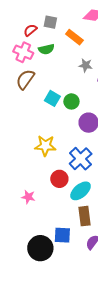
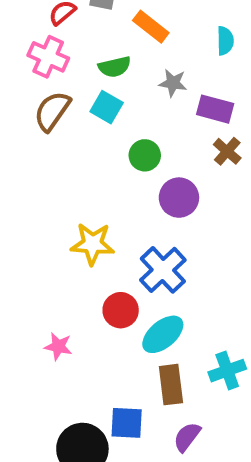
green semicircle: (46, 49) -> (115, 67), moved
cyan square: (52, 98) -> (107, 107), moved

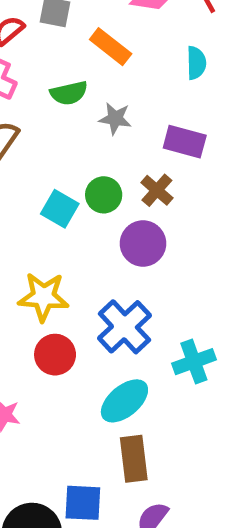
gray star: (173, 83) -> (115, 118), moved
cyan square: (107, 107) -> (60, 209), moved
brown cross: (227, 151) -> (157, 190), moved
red circle: (121, 310) -> (55, 355), moved
cyan cross: (227, 371) -> (194, 362), moved

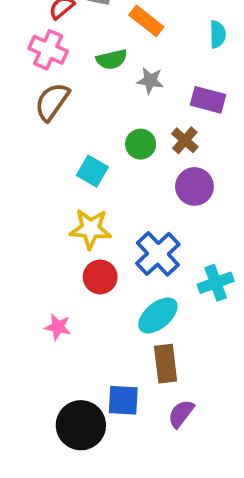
cyan square: (60, 209) -> (92, 171), moved
purple circle: (143, 243) -> (194, 186), moved

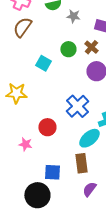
yellow star: (91, 229) -> (16, 93), moved
red circle: (100, 277) -> (47, 127), moved
cyan ellipse: (158, 315) -> (89, 138), moved
blue square: (123, 400) -> (52, 172), moved

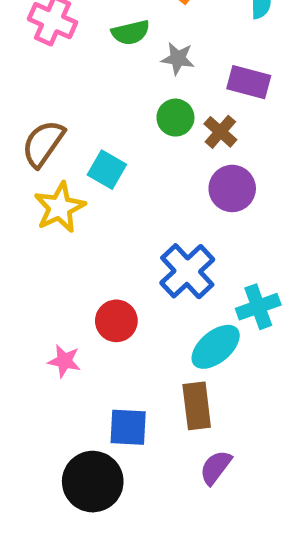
brown semicircle: (22, 27) -> (43, 144), moved
green circle: (68, 49) -> (175, 118), moved
yellow star: (16, 93) -> (60, 207), moved, turned -30

